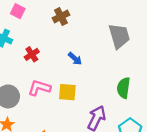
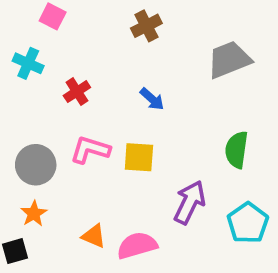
brown cross: (61, 17) -> (146, 26), moved
gray trapezoid: (119, 36) -> (229, 60), turned -96

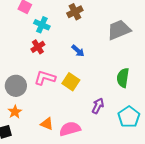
cyan cross: (28, 63) -> (42, 25), moved
yellow square: (139, 157) -> (71, 82), turned 30
purple arrow: (190, 202) -> (98, 106), size x0.7

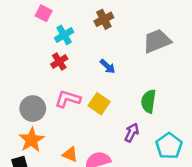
cyan cross: (42, 25) -> (64, 35), turned 35
green semicircle: (123, 78) -> (148, 101), moved
orange star: (15, 112) -> (32, 140), size x1.5

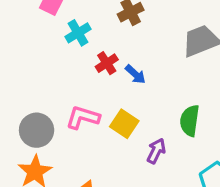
red cross: (59, 61) -> (107, 63), moved
purple arrow: (132, 133) -> (156, 151), moved

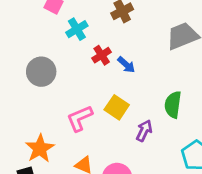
pink L-shape: (83, 117) -> (80, 118), moved, turned -40
gray circle: (37, 130) -> (41, 72), moved

